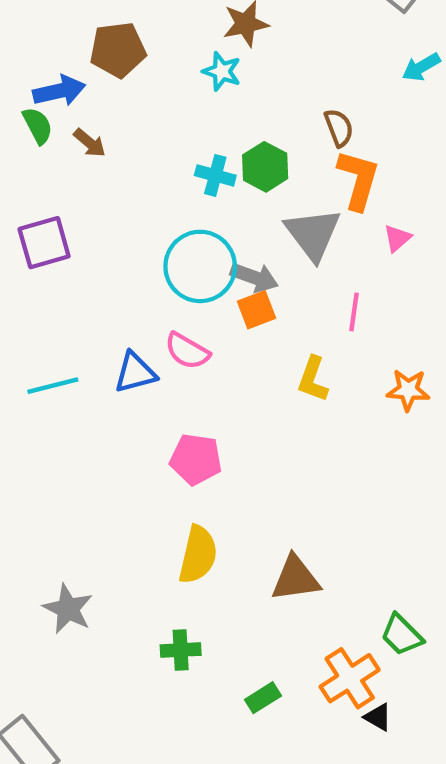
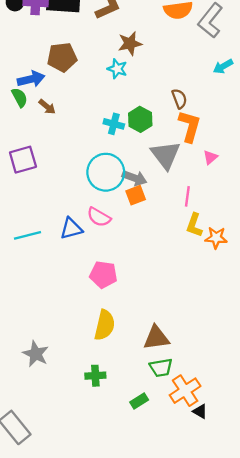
yellow L-shape: (313, 379) -> (194, 225), moved
green trapezoid: (402, 635) -> (161, 368), moved, turned -55

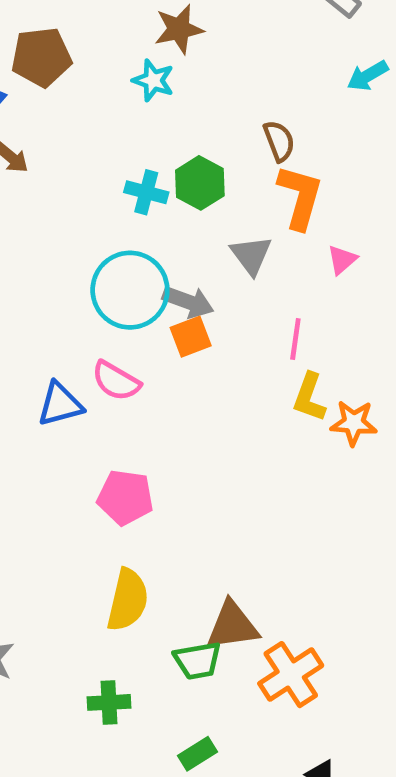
gray triangle: (166, 155) -> (251, 255), size x0.7
green trapezoid: (161, 368) -> (198, 661), moved
orange cross: (185, 391) -> (291, 675), moved

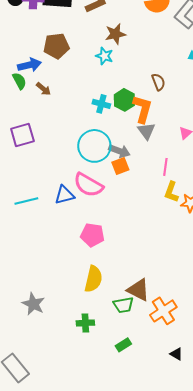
orange L-shape: (300, 197) -> (142, 109), moved
pink semicircle: (116, 381) -> (88, 185), size x1.4
brown triangle: (232, 626) -> (138, 290), turned 35

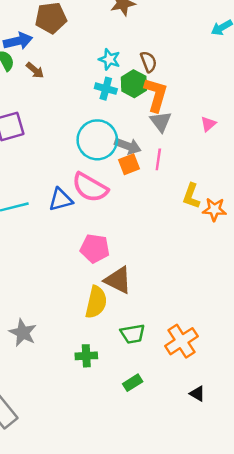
cyan star: (104, 56) -> (109, 59), moved
brown semicircle: (158, 82) -> (149, 62), moved
pink line: (165, 167) -> (158, 159), moved
brown triangle: (138, 290) -> (118, 280), moved

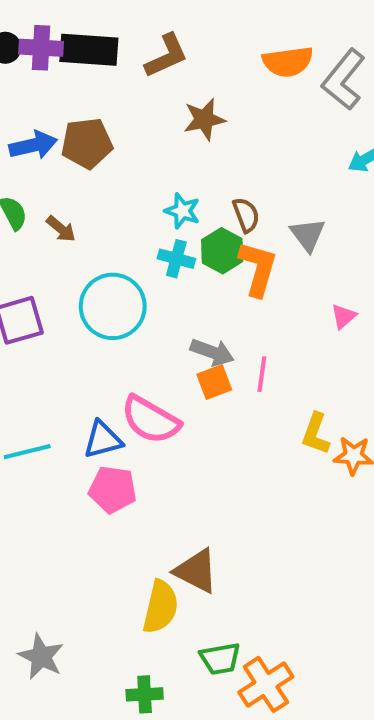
blue arrow: (18, 41) -> (33, 145), moved
gray triangle: (161, 122) -> (308, 235), moved
cyan circle: (97, 140) -> (113, 306), moved
pink pentagon: (95, 248) -> (113, 489), moved
orange cross: (181, 341) -> (266, 684), moved

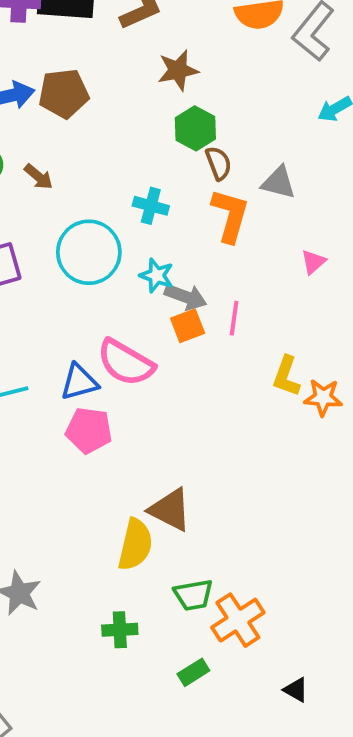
cyan star: (182, 211) -> (157, 275), moved
gray triangle: (308, 235) -> (279, 183), turned -39
green hexagon: (222, 251) -> (195, 128), moved

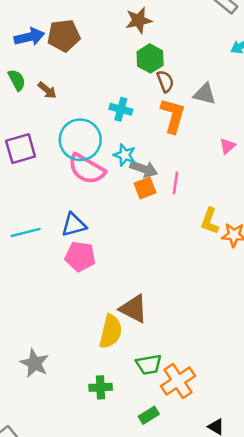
pink semicircle: (126, 363) -> (87, 169), moved

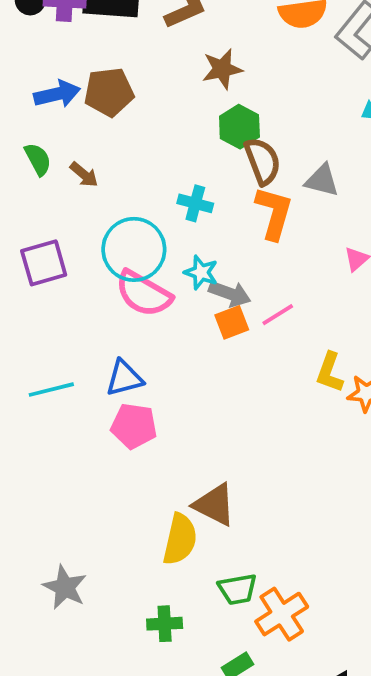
brown semicircle: (165, 81) -> (262, 161), size x1.4
pink line: (175, 183) -> (278, 315), turned 50

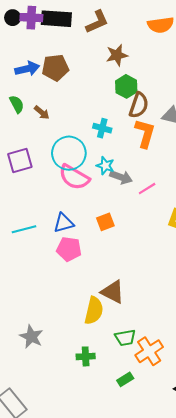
brown semicircle: (262, 161) -> (139, 105), turned 40
orange square: (232, 322) -> (105, 222), moved

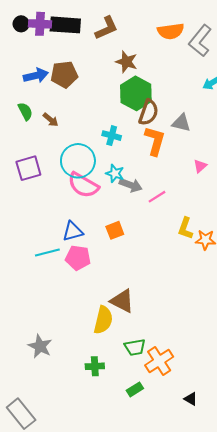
brown star: (117, 55) -> (126, 62), turned 30
green hexagon: (126, 86) -> (136, 93), size x1.4
cyan line: (24, 229) -> (47, 252), moved

